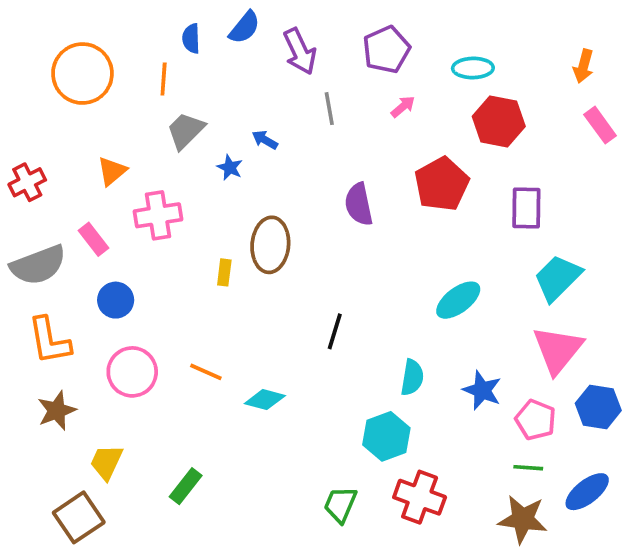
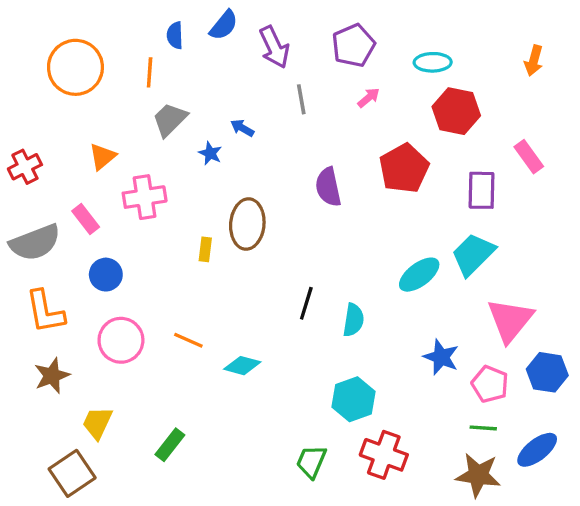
pink rectangle: (600, 125) -> (529, 157), moved
cyan trapezoid: (558, 278) -> (473, 254), moved
cyan semicircle: (412, 377) -> (353, 320), moved

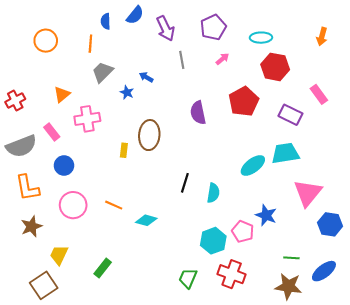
orange circle: (75, 67) -> (46, 41), size x0.7
purple rectangle: (482, 190) -> (290, 115), turned -65
cyan trapezoid: (473, 254) -> (285, 153), turned 36
pink pentagon: (490, 384) -> (243, 232), moved

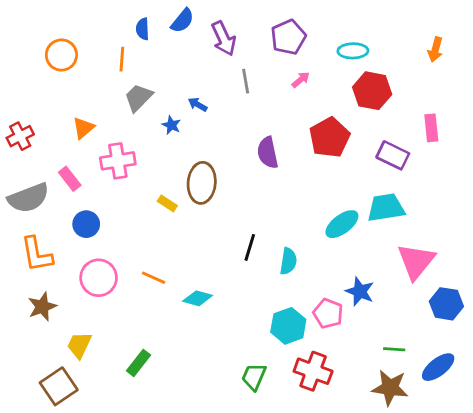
pink rectangle: (319, 94) -> (431, 128), turned 30
yellow rectangle: (124, 150) -> (167, 203), turned -64

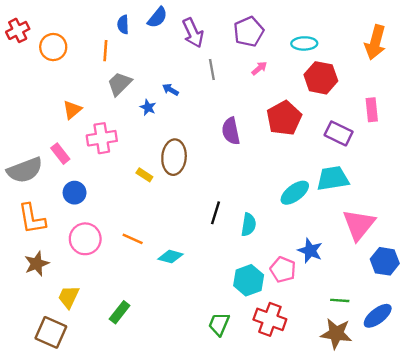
orange arrow: (435, 49) -> (375, 42), size x1.6
red cross: (20, 136) -> (18, 30), moved
brown square: (59, 386) -> (51, 332), turned -32

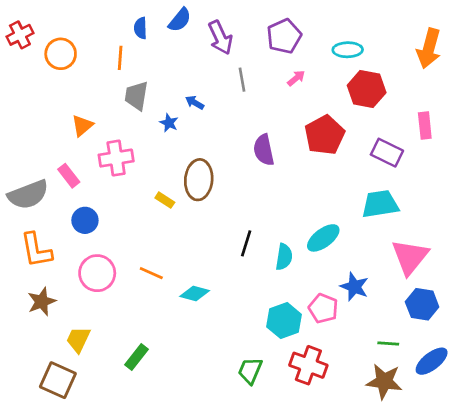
gray trapezoid: (120, 84) -> (136, 96), turned -36
cyan ellipse: (295, 193) -> (323, 238), moved
blue hexagon: (385, 261) -> (422, 304), moved

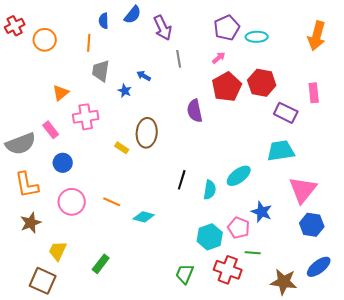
purple pentagon: (284, 36) -> (227, 28), moved
red hexagon: (367, 89) -> (262, 83), moved
red pentagon: (325, 135) -> (227, 87), moved
green line: (388, 344) -> (253, 253), moved

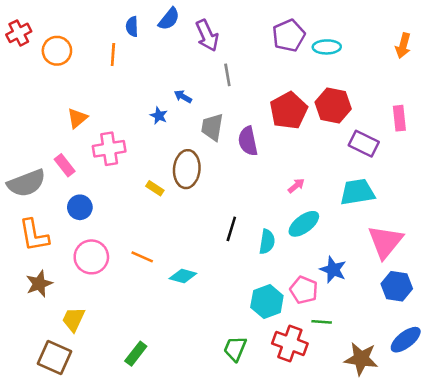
orange arrow: (317, 36) -> (403, 46), size x0.7
pink arrow: (219, 58) -> (296, 186), moved
gray trapezoid: (101, 71) -> (212, 127), moved
green rectangle: (101, 264) -> (136, 354), moved

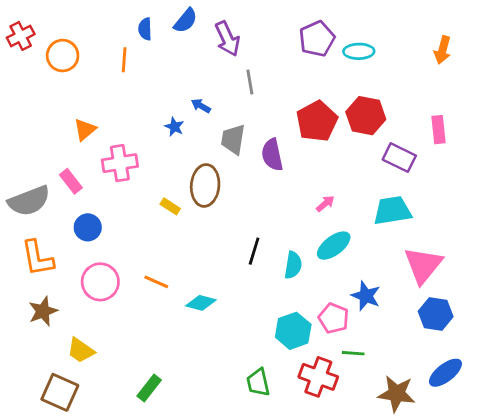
yellow trapezoid: (73, 319) -> (81, 350), turned -80
green trapezoid: (235, 349) -> (258, 382), turned -36

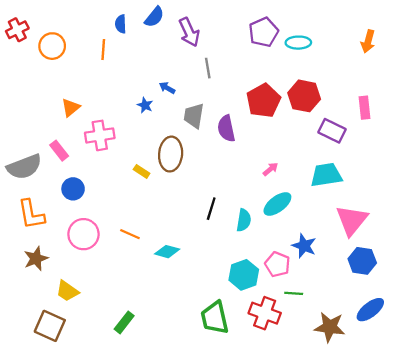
green trapezoid: (258, 382) -> (215, 318), size x1.4

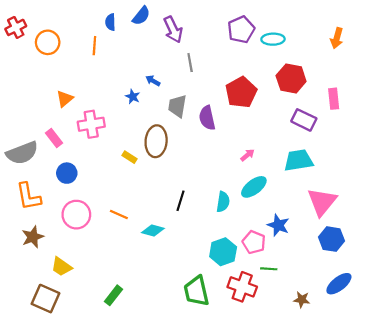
red hexagon: (304, 96) -> (291, 78), moved
black line: (211, 209) -> (181, 201), moved
brown star: (330, 327) -> (302, 300), size x0.6

